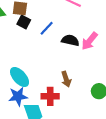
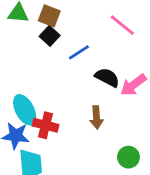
brown arrow: (66, 79) -> (96, 117), moved
red cross: (50, 96) -> (46, 125), moved

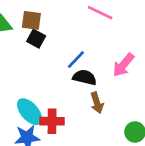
blue line: (79, 52) -> (76, 60), moved
black semicircle: (107, 77) -> (85, 77), moved

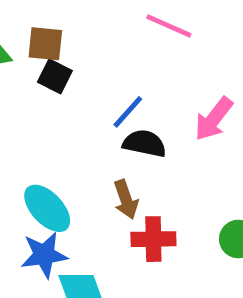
brown arrow: (97, 103) -> (126, 199), moved
red cross: (52, 121) -> (153, 239), moved

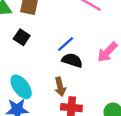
black square: (55, 76) -> (22, 37), moved

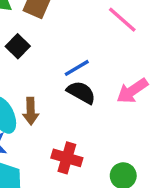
brown arrow: (60, 87) -> (31, 111), moved

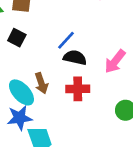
pink arrow: (132, 91) -> (115, 61), moved
red cross: (67, 158) -> (78, 89), moved

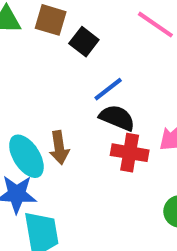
black square: (17, 38) -> (84, 42), moved
red cross: (78, 89) -> (130, 153), moved

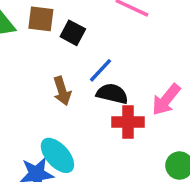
brown arrow: (59, 148) -> (62, 91), moved
cyan ellipse: (26, 156) -> (57, 155), moved

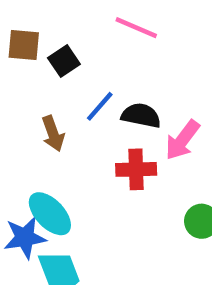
black square: (73, 33) -> (64, 61), turned 30
black semicircle: (112, 94) -> (141, 115), moved

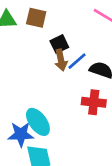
black square: (64, 61) -> (59, 44), moved
brown arrow: (53, 134) -> (61, 60), moved

